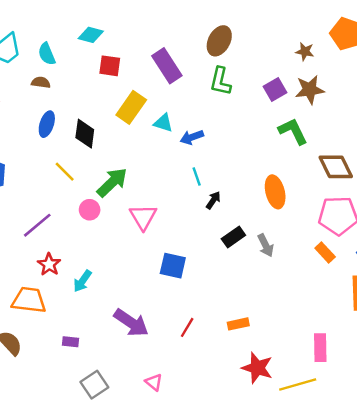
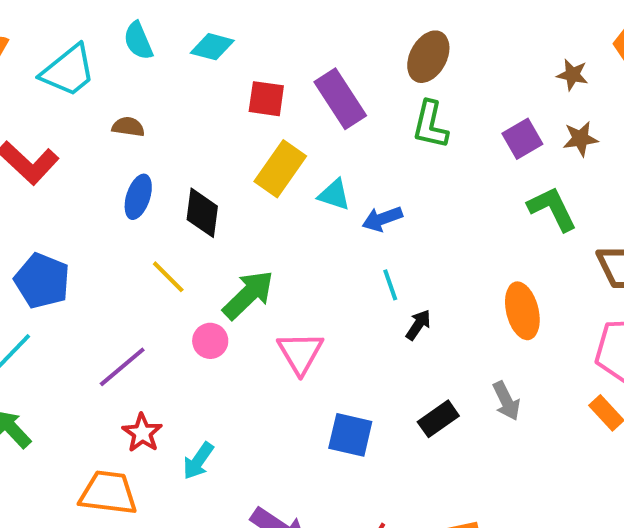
cyan semicircle: (47, 54) -> (138, 41), moved
red square: (110, 66) -> (266, 99), moved
brown star: (310, 90) -> (580, 139), size x0.7
black rectangle: (233, 237) -> (438, 419), moved

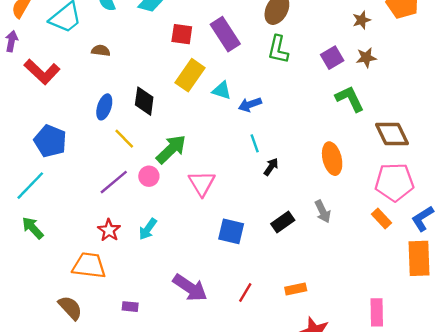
brown star: (572, 75) -> (361, 20), turned -30
blue ellipse: (138, 197) -> (104, 107), moved
purple line: (122, 367) -> (114, 182), moved
cyan arrow: (198, 461) -> (148, 229), moved

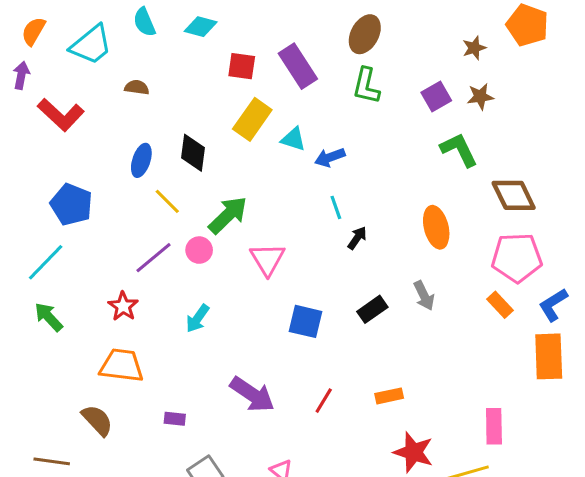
red star: (109, 230) -> (123, 306), moved

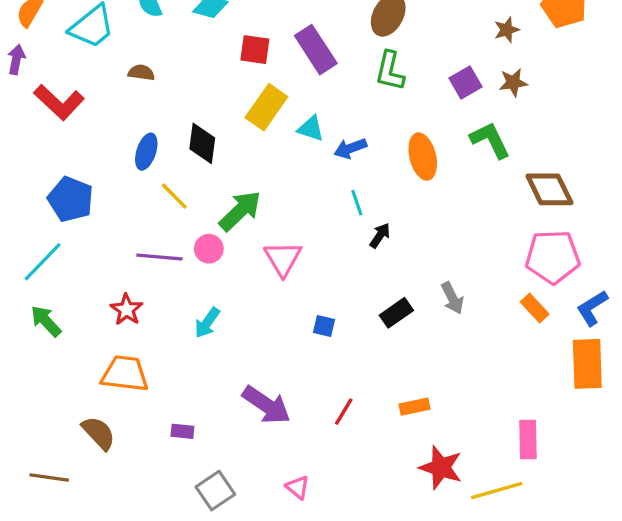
orange ellipse: (436, 227) -> (423, 157), moved
purple line: (154, 258) -> (159, 257), turned 45
blue square: (305, 321) -> (324, 326), size x0.6

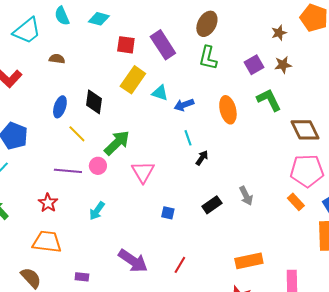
orange rectangle: (414, 407) -> (249, 261), moved, size x1.5

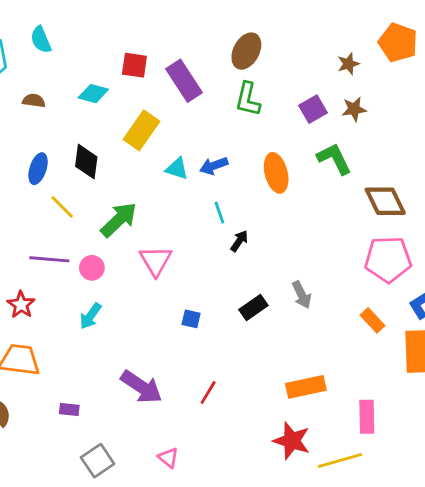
cyan diamond: (99, 19) -> (93, 94), moved
red square: (126, 45) -> (134, 65), moved
cyan triangle: (160, 93) -> (177, 169), moved
pink circle: (98, 166) -> (92, 268), moved
orange rectangle: (296, 202) -> (372, 320), moved

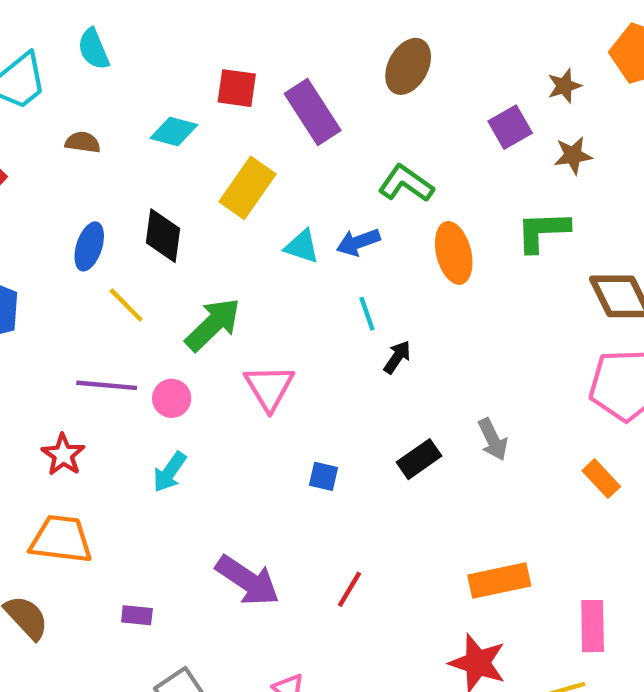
green L-shape: (248, 99) -> (406, 184), moved, turned 112
purple square: (313, 109) -> (510, 127), moved
green L-shape: (334, 159) -> (543, 231), turned -66

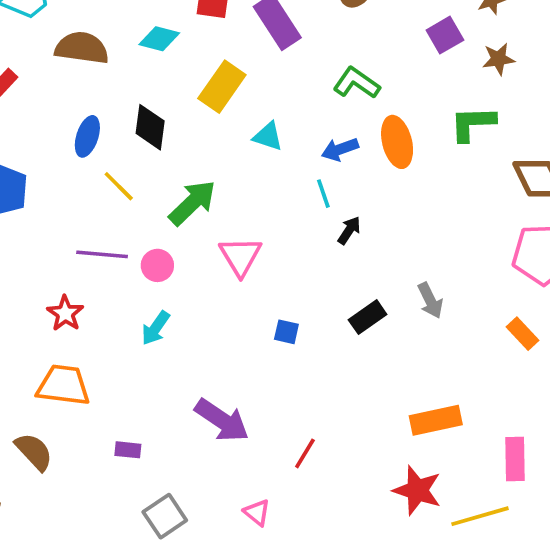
brown semicircle: (83, 142) -> (82, 48), size x1.8
blue arrow: (358, 242) -> (340, 149), moved
red line: (350, 589) -> (305, 453), moved

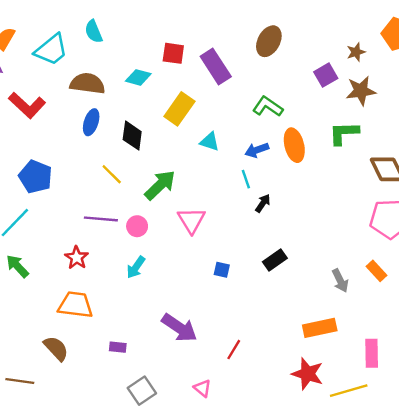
brown star: (498, 59) -> (361, 91), size x1.4
blue ellipse: (87, 136) -> (91, 122), moved
gray arrow: (430, 300) -> (340, 281), moved

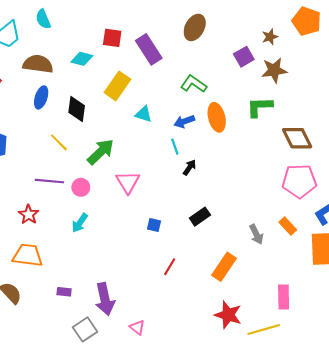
purple arrow: (179, 328) -> (105, 299), moved, turned 44
orange rectangle: (320, 328) -> (224, 267), moved, turned -44
red line: (234, 350) -> (170, 267), moved

